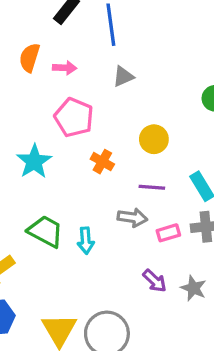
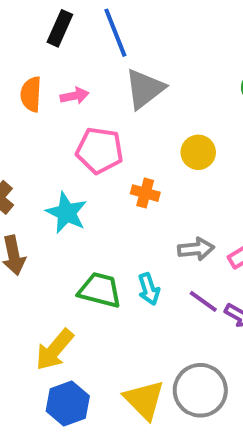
gray triangle: (123, 76) -> (145, 89), size x1.6
purple line: (152, 187) -> (203, 301), moved, turned 45

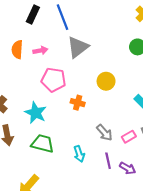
gray arrow: (196, 249) -> (104, 133), turned 54
green trapezoid: (100, 290) -> (43, 144), moved
purple line: (203, 301) -> (108, 161), turned 42

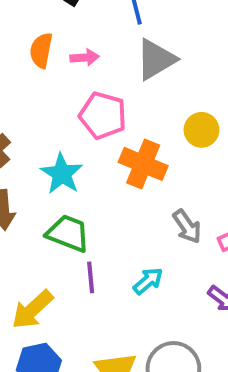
orange cross: (78, 103) -> (143, 164), size x1.6
cyan arrow: (79, 154) -> (148, 281), moved, turned -119
purple line: (108, 161) -> (91, 277), moved

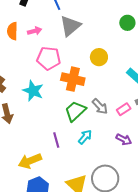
green trapezoid: (68, 233) -> (75, 111), moved, turned -55
yellow arrow: (32, 310) -> (30, 161), turned 30

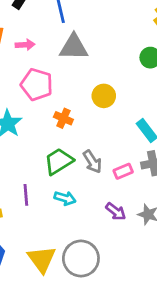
gray triangle: (70, 26) -> (74, 47), turned 30
orange cross: (73, 79) -> (63, 118), size x0.6
cyan arrow: (85, 137) -> (65, 198), turned 56

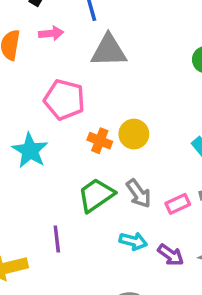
pink arrow: (25, 45) -> (51, 33), moved
yellow circle: (104, 96) -> (134, 134), moved
cyan arrow: (65, 198) -> (133, 241), moved

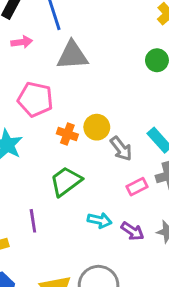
gray arrow: (139, 194) -> (121, 149), moved

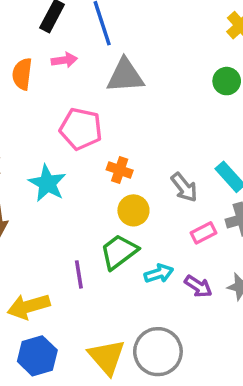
yellow circle: (97, 127) -> (133, 210), moved
green trapezoid: (66, 181) -> (119, 252), moved
cyan arrow: (100, 220) -> (159, 273), turned -30

